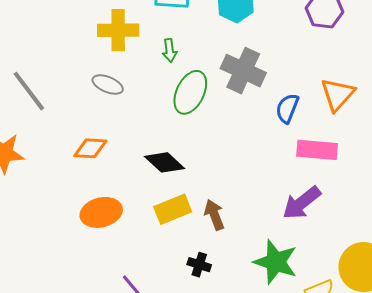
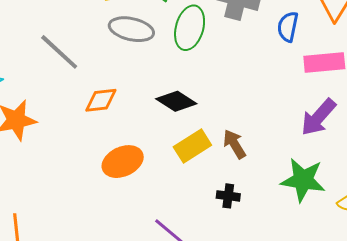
gray ellipse: (108, 85) -> (131, 29), moved, size x1.4
gray line: (29, 91) -> (59, 52), moved

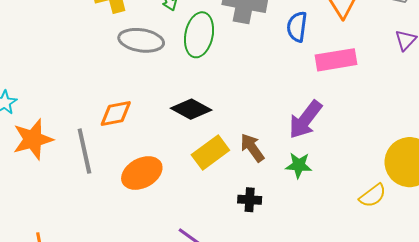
gray line: (59, 52) -> (84, 151), moved, turned 39
purple arrow: (318, 117) -> (305, 120), moved
green star: (303, 180) -> (299, 165), moved, size x0.6

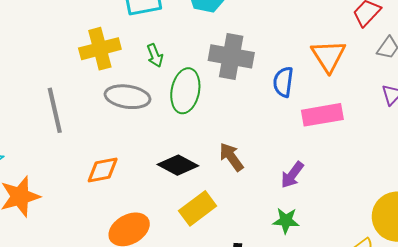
purple arrow: (305, 120) -> (292, 175), size x0.7
brown arrow: (252, 148) -> (231, 157), moved
gray line: (84, 151) -> (55, 110), moved

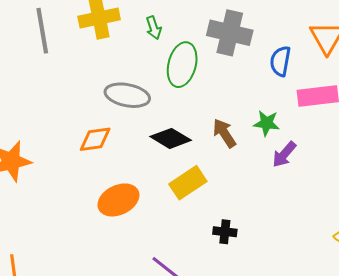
gray ellipse: (128, 97) -> (127, 95), moved
gray line: (55, 110) -> (42, 31), moved
green star: (286, 221) -> (267, 123), moved

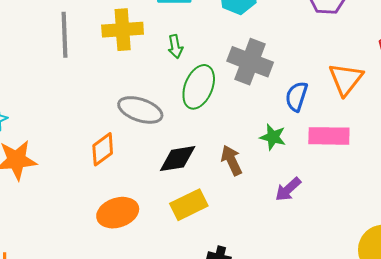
green star: (267, 123) -> (273, 137), moved
black diamond: (171, 138) -> (178, 159), turned -48
orange diamond: (95, 139) -> (103, 149), turned -36

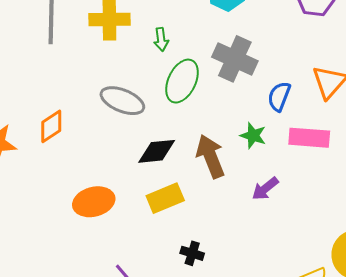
orange diamond: (103, 149) -> (51, 126), moved
brown arrow: (232, 160) -> (210, 156), size x1.4

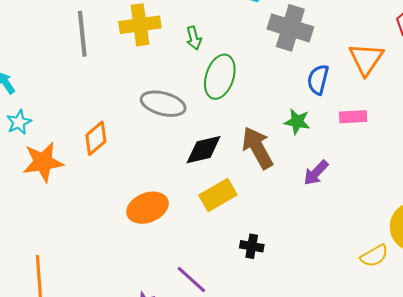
gray cross: (235, 59) -> (290, 28), moved
pink rectangle: (309, 138) -> (353, 117), size x0.7

